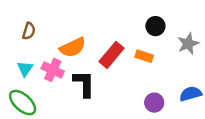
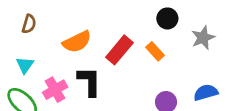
orange rectangle: (144, 56) -> (155, 51), turned 30
pink cross: (53, 70) -> (55, 90), moved, turned 35

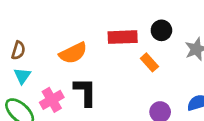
brown semicircle: (29, 24) -> (18, 50), moved
red rectangle: (119, 50) -> (123, 37), moved, turned 48

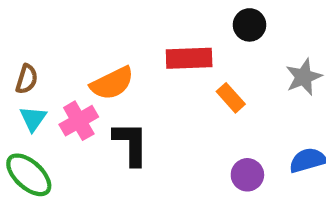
black circle: (161, 30) -> (249, 25), moved
pink cross: (52, 100) -> (79, 121), moved

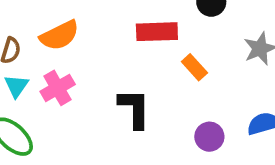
orange semicircle: (112, 83) -> (59, 35), moved
black L-shape: (131, 144) -> (134, 109), moved

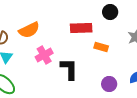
orange rectangle: (194, 67) -> (101, 47), turned -32
pink cross: (58, 88) -> (44, 55), moved

